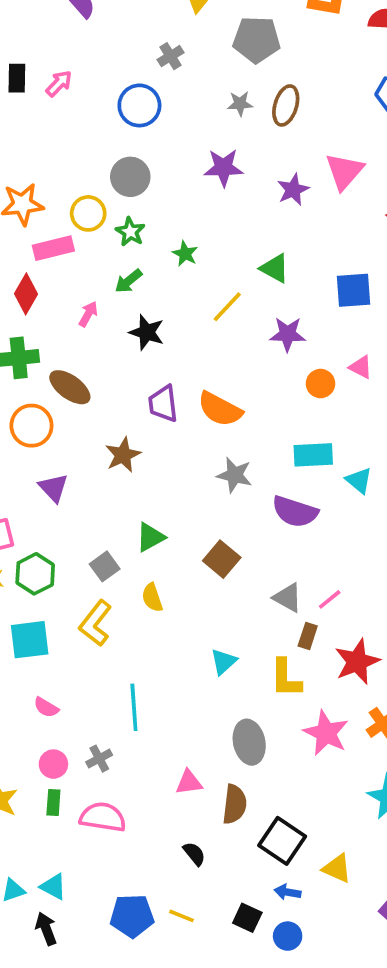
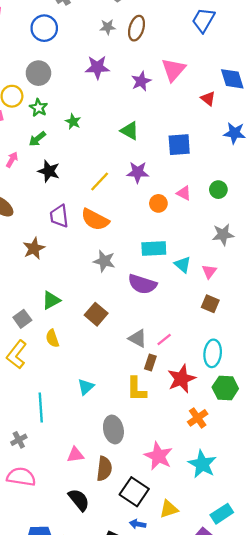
yellow line: (227, 307) -> (100, 182), moved
cyan triangle: (224, 662) -> (86, 387), moved
pink star: (326, 733) -> (158, 456), moved
black semicircle: (194, 854) -> (79, 500), size x1.5
yellow triangle: (337, 868) -> (169, 509), turned -42

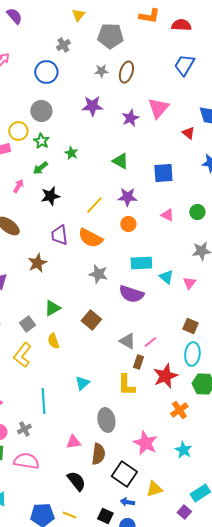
black star: (49, 171) -> (50, 196), turned -30
orange circle: (158, 203) -> (128, 224), moved
brown square: (210, 304) -> (190, 326), moved
cyan star: (202, 464) -> (183, 450), size x0.7

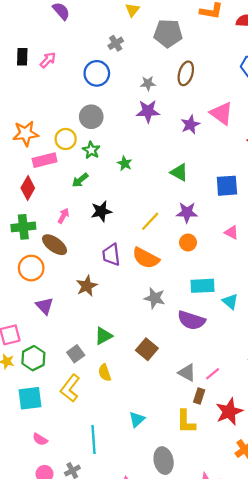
gray star: (101, 71) -> (148, 83), moved
pink triangle: (158, 108) -> (221, 113), turned -35
green arrow: (40, 168) -> (80, 180), moved
pink arrow: (18, 186) -> (63, 216), moved

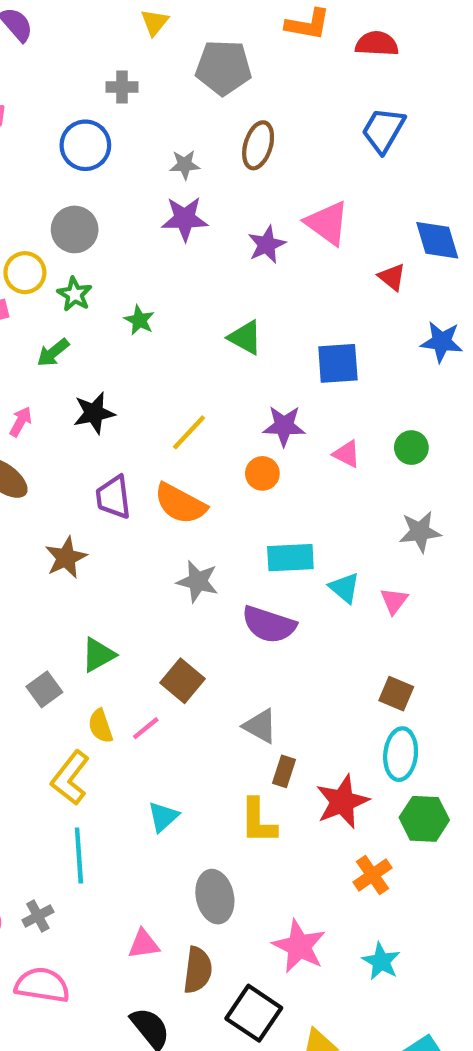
gray cross: (116, 43) -> (122, 87), turned 32
purple star: (187, 212) -> (284, 426), moved
pink line: (213, 374) -> (146, 728), moved
yellow L-shape: (70, 388) -> (70, 778), moved

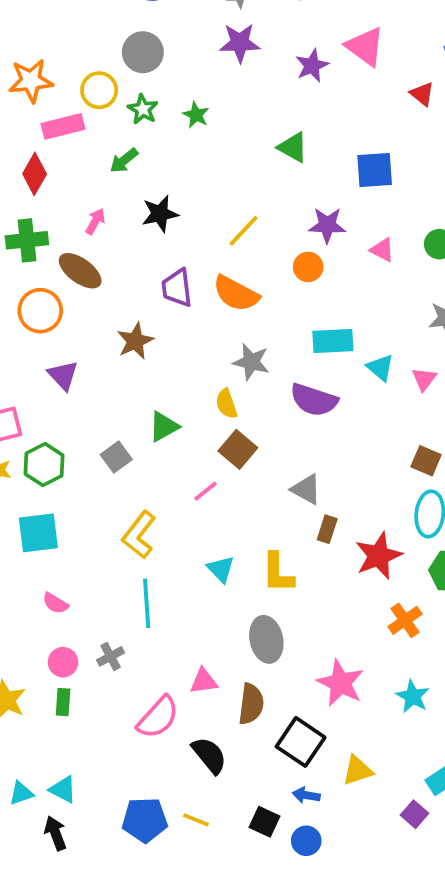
green star: (139, 320) -> (196, 115), moved
yellow semicircle: (100, 726) -> (226, 404), moved
cyan triangle: (163, 817) -> (221, 569), turned -32
yellow L-shape: (258, 821) -> (278, 573), moved
pink semicircle: (42, 985) -> (158, 717), moved, turned 123

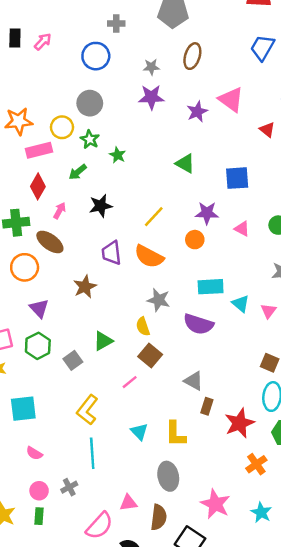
green star: (196, 115) -> (118, 155), moved
red diamond: (35, 174) -> (38, 186), moved
green hexagon: (44, 465) -> (38, 346), moved

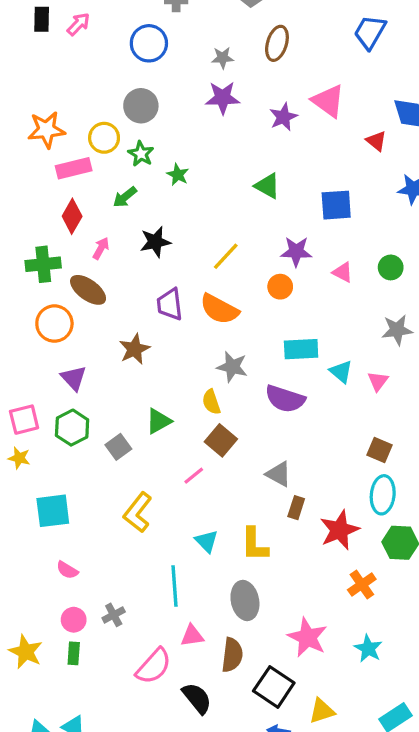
cyan line: (92, 453) -> (175, 586), moved

